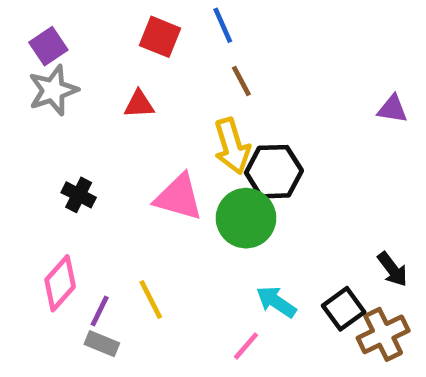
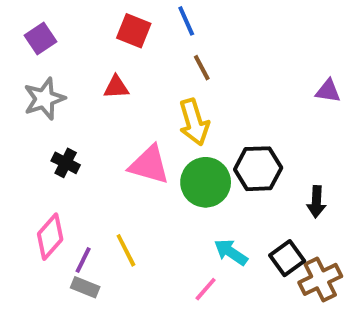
gray star: (53, 90) -> (44, 99), moved
black hexagon: (274, 172) -> (258, 169), moved
black arrow: (392, 269) -> (316, 202), moved, turned 40

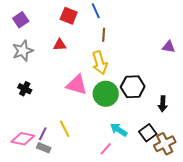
brown line: (202, 68) -> (104, 35), turned 32
black cross: (66, 163) -> (25, 89), moved
pink diamond: (50, 237) -> (23, 139), moved, turned 60

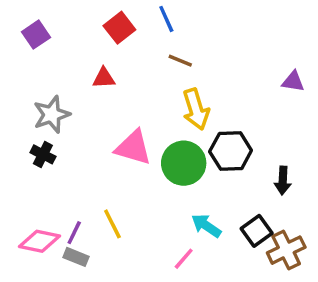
red square: (69, 16) -> (119, 28), turned 30
brown line: (104, 35) -> (180, 61), turned -72
gray star: (23, 51) -> (52, 115), moved
yellow arrow: (100, 63) -> (196, 109), moved

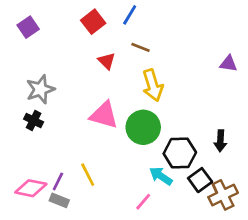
blue line: (166, 19) -> (130, 15), turned 55
red triangle: (104, 78) -> (107, 61), moved, turned 48
black hexagon: (231, 151) -> (180, 153), moved

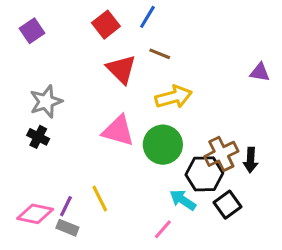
red triangle: (107, 61) -> (121, 69), size x1.5
yellow arrow: (153, 85) -> (174, 97), turned -88
brown cross: (223, 195) -> (221, 154), moved

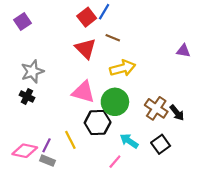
red square: (106, 25) -> (87, 17), moved
brown cross: (221, 154) -> (156, 108), turned -30
black arrow: (251, 160) -> (177, 113), turned -42
black hexagon: (204, 174) -> (98, 122), moved

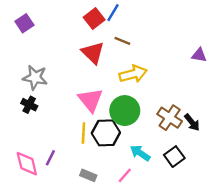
gray star: (32, 71) -> (35, 78), turned 30
pink triangle: (83, 92) -> (91, 100), turned 35
yellow line: (70, 140) -> (83, 133), moved, turned 30
pink diamond: (25, 151) -> (27, 164), turned 65
gray rectangle: (48, 161) -> (88, 175), moved

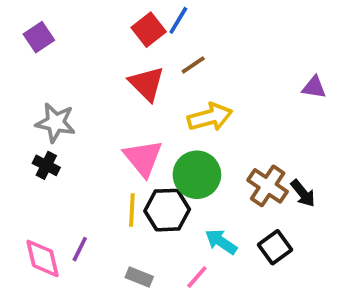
brown line: (122, 41) -> (193, 65), turned -56

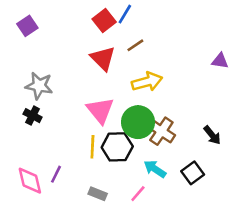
brown cross: (268, 186) -> (161, 131), moved

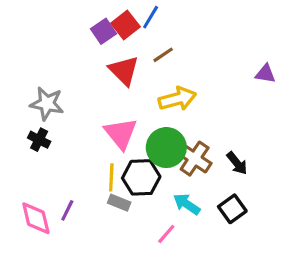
purple square: (27, 26) -> (103, 31), moved
black arrow: (212, 135) -> (237, 163), moved
gray rectangle: (98, 194) -> (119, 203), moved

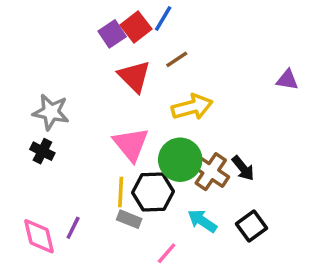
black arrow: (237, 163) -> (243, 168), moved
pink line: (166, 234) -> (167, 253), moved

